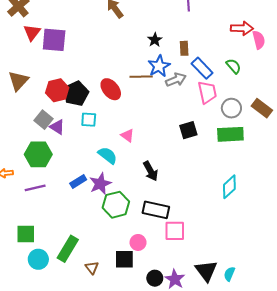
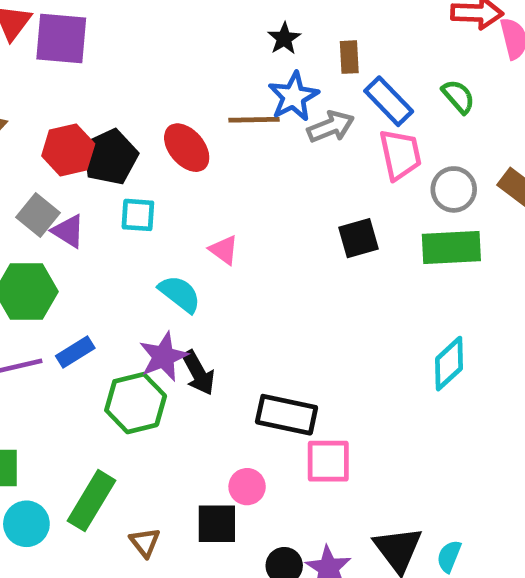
black arrow: (151, 171) -> (198, 373), moved
blue rectangle: (78, 182) -> (75, 352), moved
green hexagon: (116, 205) -> (136, 403), moved

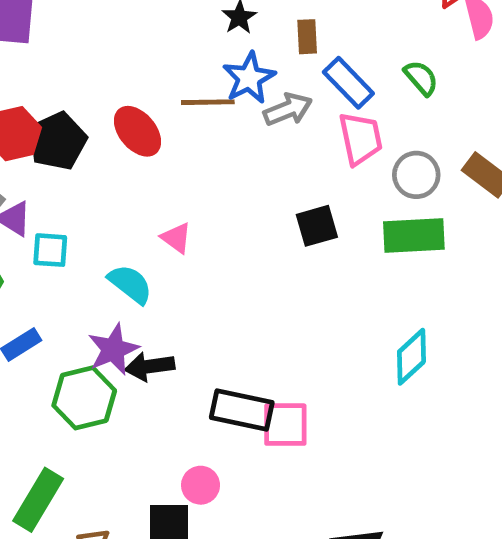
cyan square: (138, 215) -> (50, 250), moved
black arrow: (198, 373) -> (150, 366), turned 111
pink square: (328, 461) -> (285, 425), moved

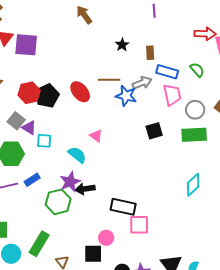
blue star: (249, 78) -> (126, 96), moved, turned -30
blue rectangle: (348, 83) -> (167, 72), turned -30
pink square: (285, 425) -> (139, 225), moved

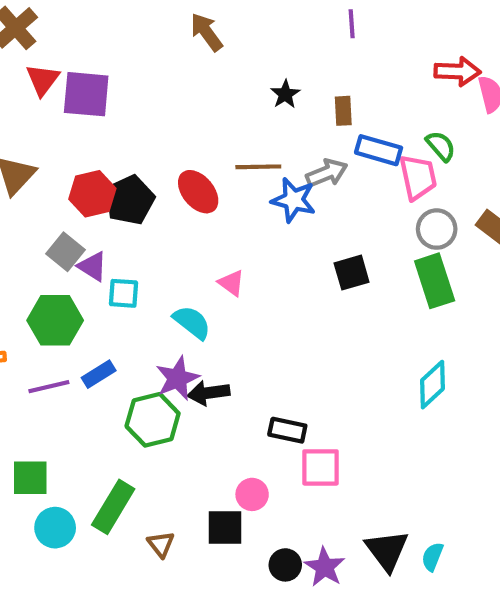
pink trapezoid: (172, 95) -> (418, 177), moved
green rectangle: (194, 135) -> (435, 281), turned 75
black rectangle: (123, 207) -> (287, 430), size x0.7

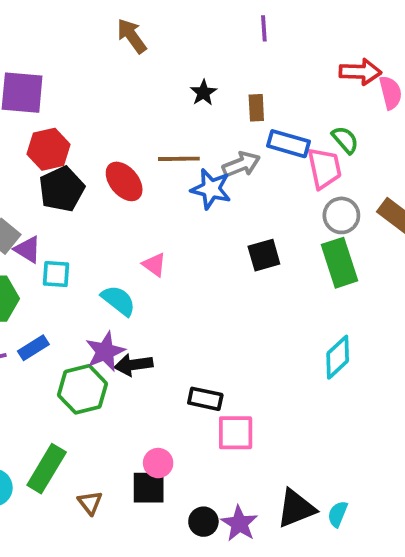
red hexagon: (92, 194) -> (48, 149), moved
pink circle: (252, 494) -> (158, 463), moved
black triangle: (387, 550) -> (296, 508), turned 45

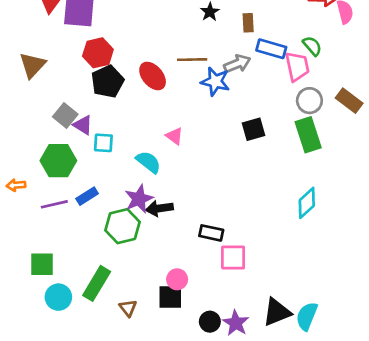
cyan semicircle: (338, 514) -> (307, 316), size x1.5

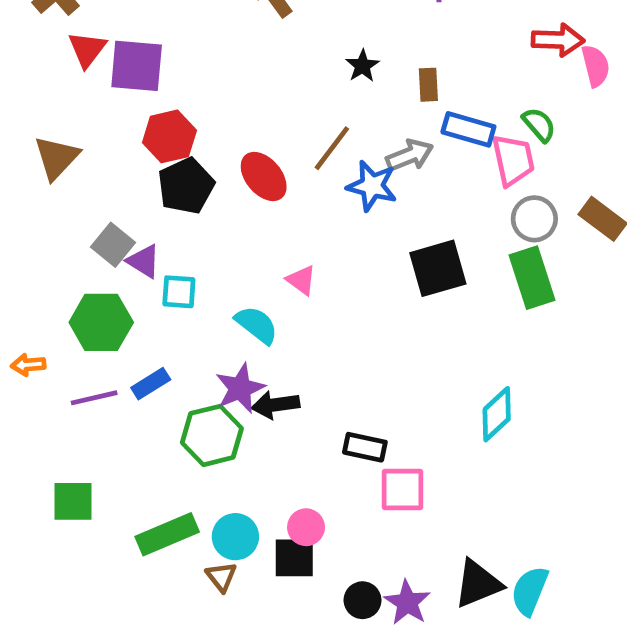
brown line: (192, 60) -> (332, 148), turned -52
black square: (254, 129) -> (438, 268), size x1.4
cyan diamond: (307, 203) -> (497, 414), moved
green rectangle: (97, 283) -> (167, 534), turned 36
cyan circle: (58, 297) -> (235, 537), moved

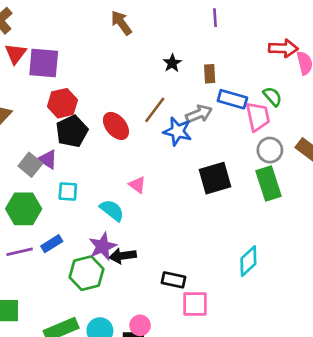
purple triangle: (144, 261) -> (48, 159), moved

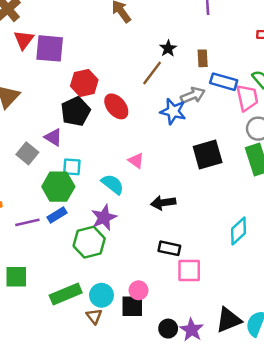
red hexagon: (62, 103) -> (84, 83), moved
brown line: (155, 110) -> (152, 73), moved
gray square: (30, 165) -> (27, 153), moved
green hexagon: (24, 209) -> (58, 187), moved
black arrow: (123, 256) -> (163, 203), moved

